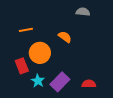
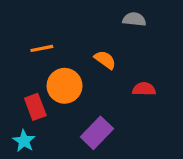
cyan star: (38, 81) -> (24, 141), moved
red semicircle: (89, 84) -> (144, 89), moved

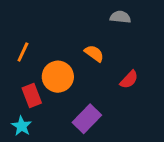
orange line: (42, 48) -> (23, 52), moved, turned -54
red semicircle: (144, 89) -> (129, 80), turned 132

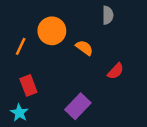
gray semicircle: (120, 17) -> (108, 15), turned 84
orange circle: (58, 77) -> (52, 31), moved

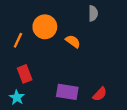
red semicircle: (116, 71) -> (100, 94), moved
purple rectangle: (78, 106) -> (67, 92), turned 55

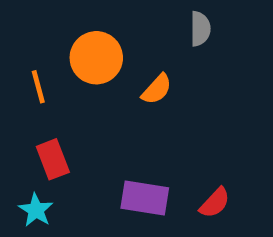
orange line: (18, 40) -> (38, 87), turned -40
orange semicircle: (73, 41) -> (157, 89), turned 96

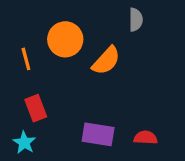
orange semicircle: (157, 89) -> (106, 61), size x1.4
red semicircle: (215, 203) -> (146, 138), turned -130

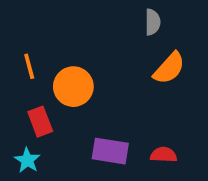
orange circle: (65, 39) -> (73, 87), moved
orange semicircle: (106, 61) -> (169, 68), moved

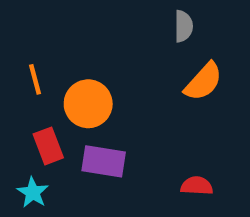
purple rectangle: (110, 151) -> (104, 161), moved

